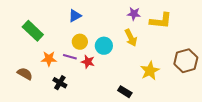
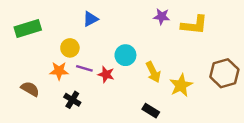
green rectangle: (33, 31) -> (28, 29), moved, turned -60
yellow arrow: (131, 38) -> (153, 72), moved
yellow circle: (80, 42) -> (70, 48), moved

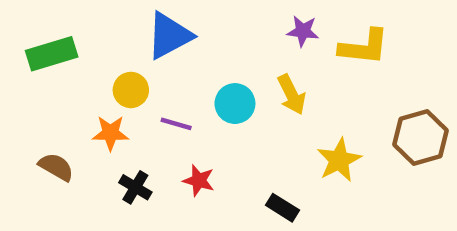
blue triangle: (90, 19) -> (169, 36), size x1.6
purple line: (84, 68) -> (176, 124), moved
yellow arrow: (153, 72) -> (292, 94), moved
red star: (106, 74) -> (199, 180), moved

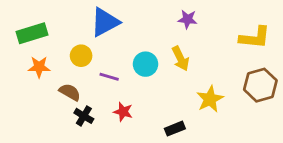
yellow L-shape: (364, 47) -> (255, 37), moved
orange star: (110, 133) -> (39, 67), moved
brown semicircle: (56, 167) -> (70, 92), moved
black rectangle: (282, 208) -> (175, 129), turned -54

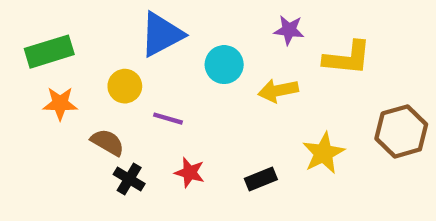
yellow L-shape: (255, 37) -> (347, 58), moved
yellow arrow: (181, 59) -> (278, 90), turned 105
cyan circle: (145, 64) -> (224, 65), moved
black rectangle: (175, 129) -> (261, 179), moved

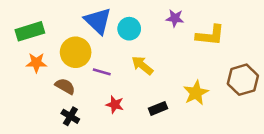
blue triangle: (162, 34) -> (98, 21), turned -48
cyan circle: (224, 65) -> (129, 29), moved
yellow circle: (125, 86) -> (76, 52), size x1.5
yellow arrow: (278, 90) -> (142, 65), moved, turned 50
black cross: (129, 179) -> (70, 116), moved

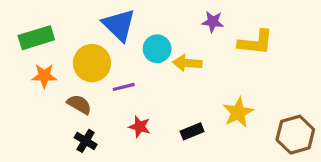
cyan circle: (129, 29) -> (157, 49), moved
yellow arrow: (142, 65) -> (187, 63), moved, turned -35
purple line: (102, 72) -> (124, 87), turned -30
brown hexagon: (243, 80) -> (295, 135), moved

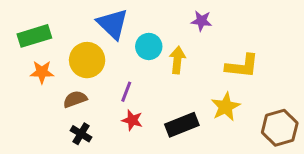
yellow L-shape: (256, 42) -> (242, 66), moved
yellow arrow: (187, 63) -> (177, 60), turned 92
purple line: (124, 87) -> (126, 92), moved, turned -55
brown semicircle: (79, 104) -> (75, 99), turned -50
black rectangle: (192, 131) -> (182, 125), size x1.5

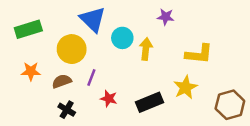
orange star: (42, 72) -> (31, 71), moved
purple line: (126, 92) -> (91, 77), moved

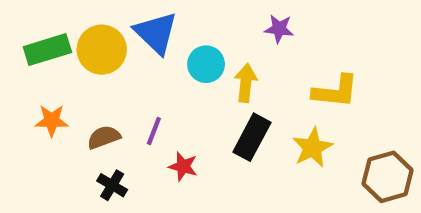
yellow circle: (72, 49) -> (102, 50), moved
black rectangle: (150, 102) -> (252, 137), moved, turned -40

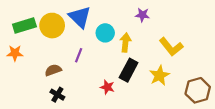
yellow L-shape: (335, 91) -> (171, 47), turned 45
orange star: (52, 121) -> (15, 53), moved
purple line: (154, 131) -> (79, 55), moved
red star: (183, 166) -> (107, 87), moved

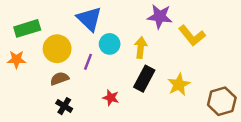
purple star: (142, 15) -> (160, 17), size x1.5
yellow circle: (52, 26) -> (57, 49), moved
cyan circle: (105, 33) -> (110, 44), moved
yellow L-shape: (171, 47) -> (192, 36), moved
red star: (107, 87) -> (111, 98), moved

